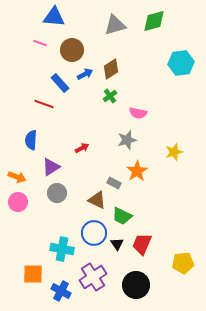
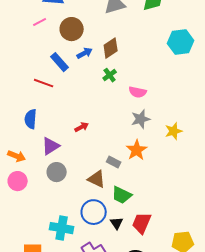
pink line: (40, 43) -> (40, 22), turned -48
gray star: (127, 140) -> (141, 119), moved

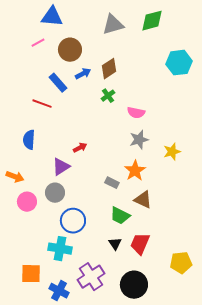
purple triangle: (51, 146) -> (61, 167), moved
brown triangle: (97, 179) -> (143, 200), moved
pink circle: (18, 181) -> (27, 202), moved
blue circle: (94, 212) -> (73, 221), moved

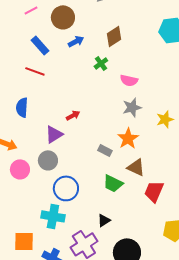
brown diamond: (109, 69) -> (114, 36), moved
blue rectangle: (58, 83) -> (40, 45), moved
black triangle: (115, 244) -> (104, 220), moved, turned 32
red trapezoid: (140, 244) -> (154, 191), moved

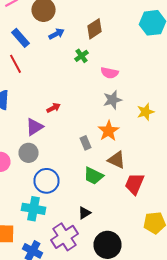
red line: (35, 71) -> (16, 64), turned 42
gray rectangle: (105, 150) -> (86, 143), turned 40

